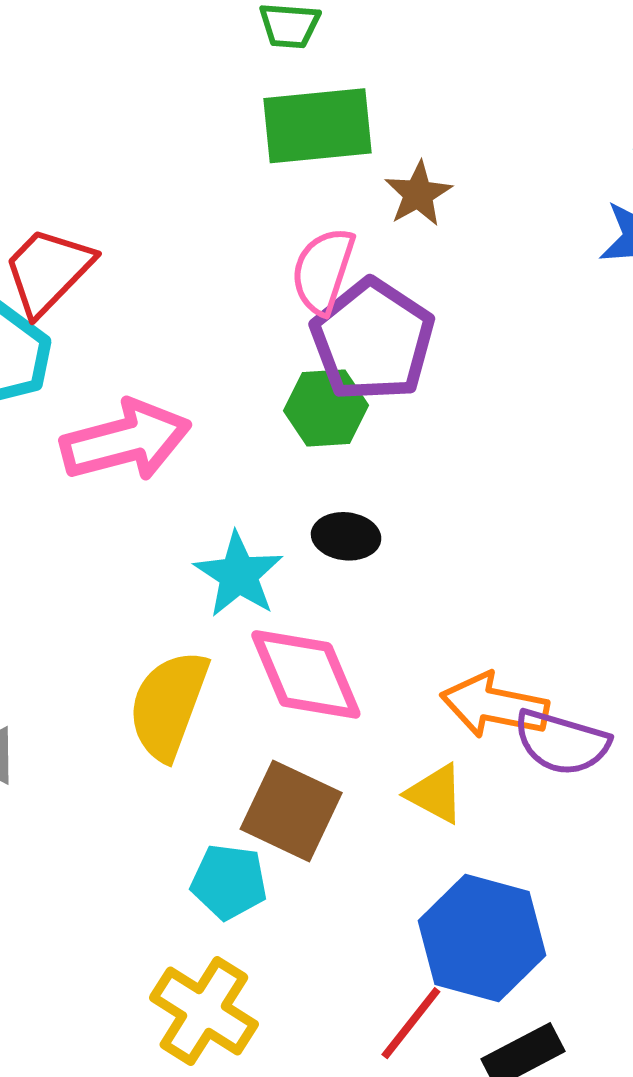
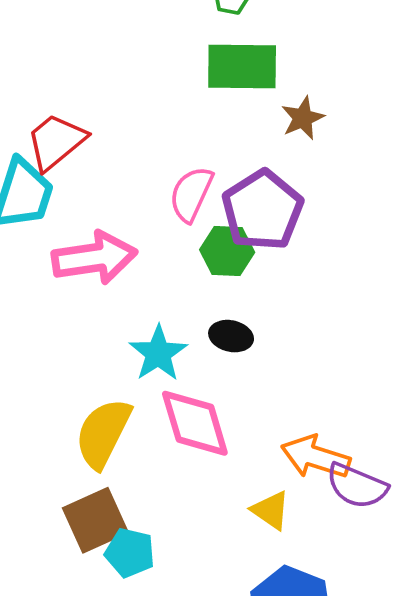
pink semicircle: (323, 271) -> (191, 194), moved
brown square: (291, 811) -> (95, 520), moved, turned 34

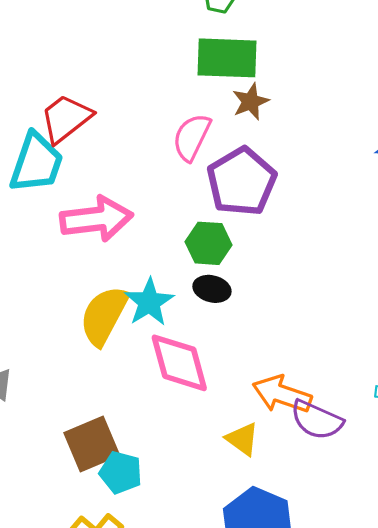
brown star: (303, 118) -> (250, 102), moved
pink semicircle: (191, 194) -> (192, 137), moved
green hexagon: (227, 251) -> (209, 243), moved
yellow semicircle: (103, 433) -> (104, 316), moved

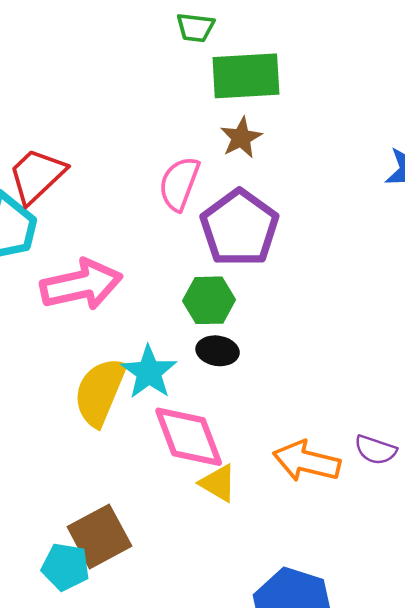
green rectangle: (227, 58) -> (246, 76), moved
purple semicircle: (317, 420) -> (376, 450), moved, size x0.7
yellow triangle: (242, 439) -> (218, 483), moved
cyan pentagon: (121, 472) -> (65, 567), moved

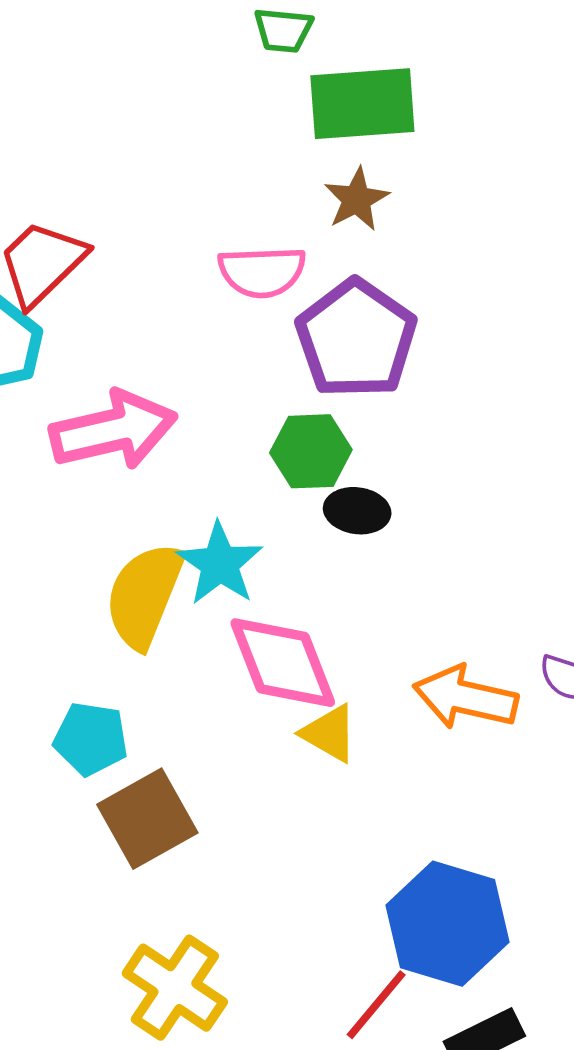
pink semicircle: (179, 184) -> (262, 272), turned -112
black ellipse: (218, 351) -> (357, 511), moved
cyan pentagon: (65, 567) -> (91, 739), moved

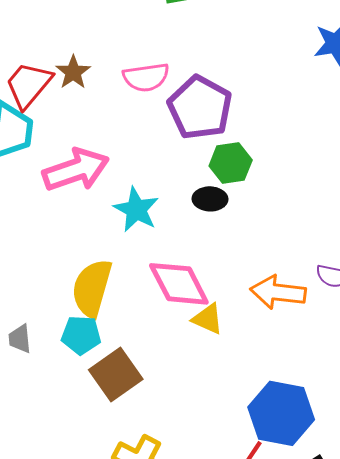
brown star: (357, 199) -> (73, 72), moved
green hexagon: (311, 451) -> (231, 163), moved
cyan star: (220, 564) -> (136, 210), moved
yellow semicircle: (144, 595) -> (92, 288), moved

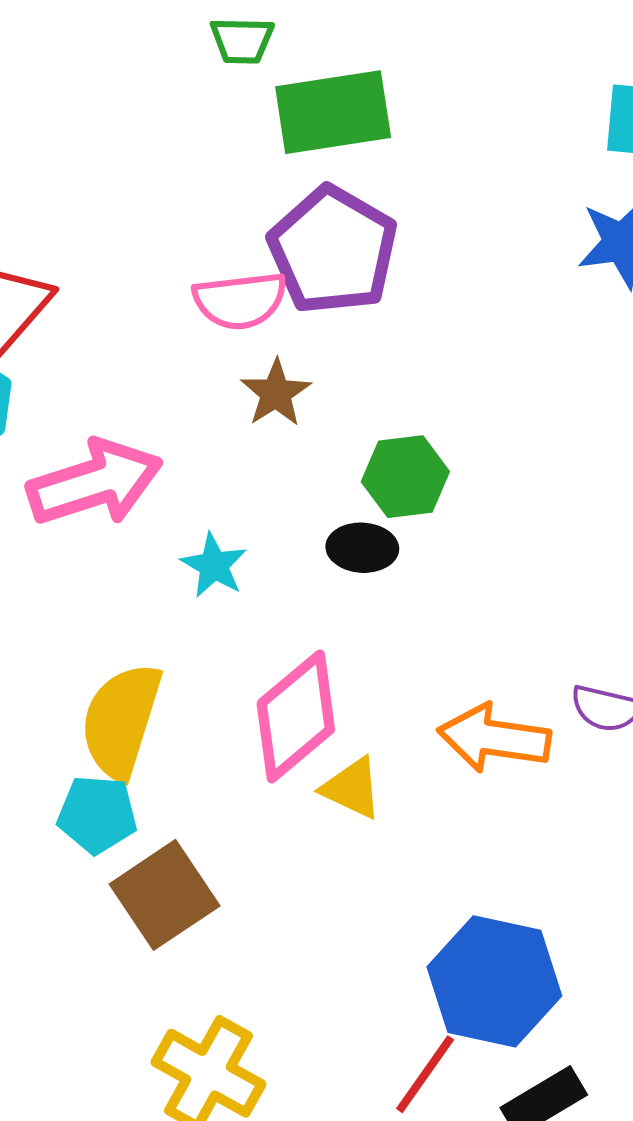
brown star: (73, 72) -> (276, 393), moved
purple pentagon: (200, 108) -> (333, 250), moved
cyan star: (136, 210) -> (214, 565), size x0.7
pink diamond: (179, 284) -> (296, 716), turned 76

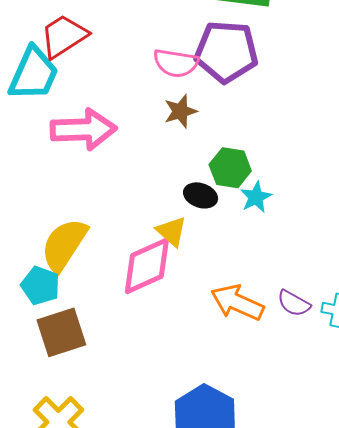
purple pentagon: (333, 250) -> (226, 52), turned 30
cyan star: (214, 565) -> (256, 197), moved
yellow triangle: (352, 788) -> (172, 231), moved

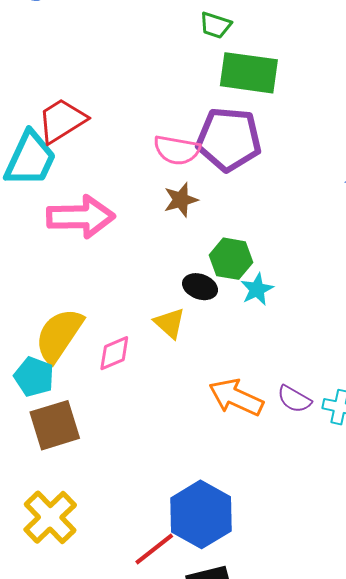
pink diamond: (147, 266) -> (114, 353), moved, size x0.6

